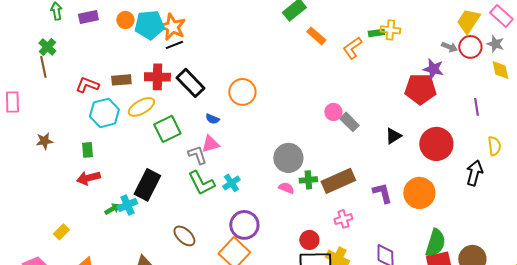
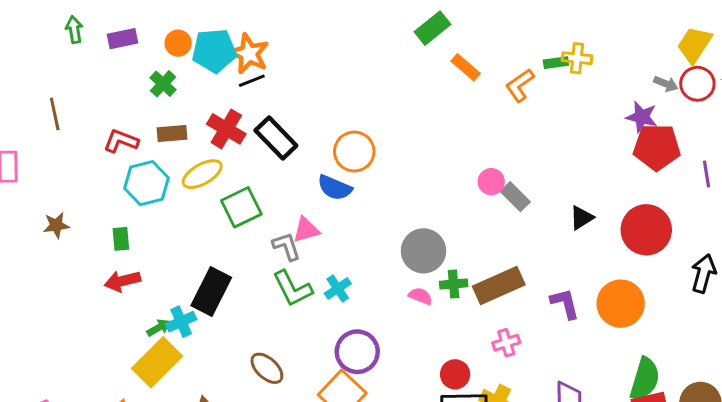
green cross: (47, 47) -> (163, 84), moved
red cross: (157, 77) -> (226, 129), turned 30
red pentagon: (420, 89) -> (657, 147), moved
blue semicircle: (212, 119) -> (335, 188), moved, size x1.6
yellow rectangle: (61, 232) -> (157, 362), moved, size x2.0

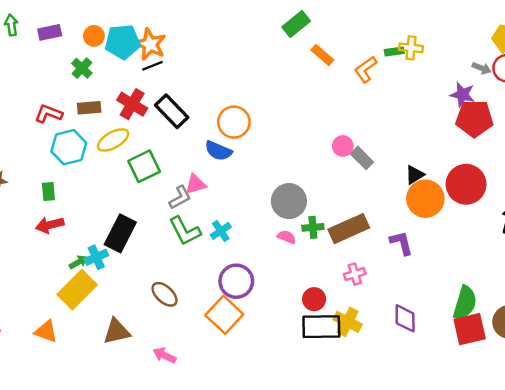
gray L-shape: (286, 246) -> (180, 197), turned 80
orange circle: (621, 304) -> (425, 199), moved

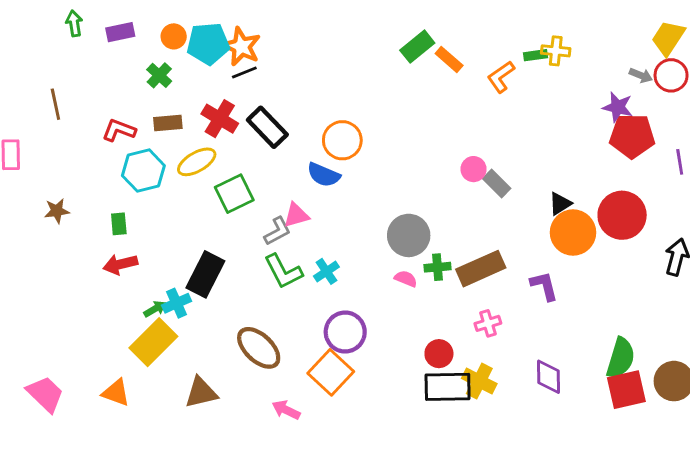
green rectangle: (296, 24) -> (417, 47), moved
brown ellipse: (165, 294) -> (259, 348), size x1.4
pink arrow: (165, 355) -> (286, 410), moved

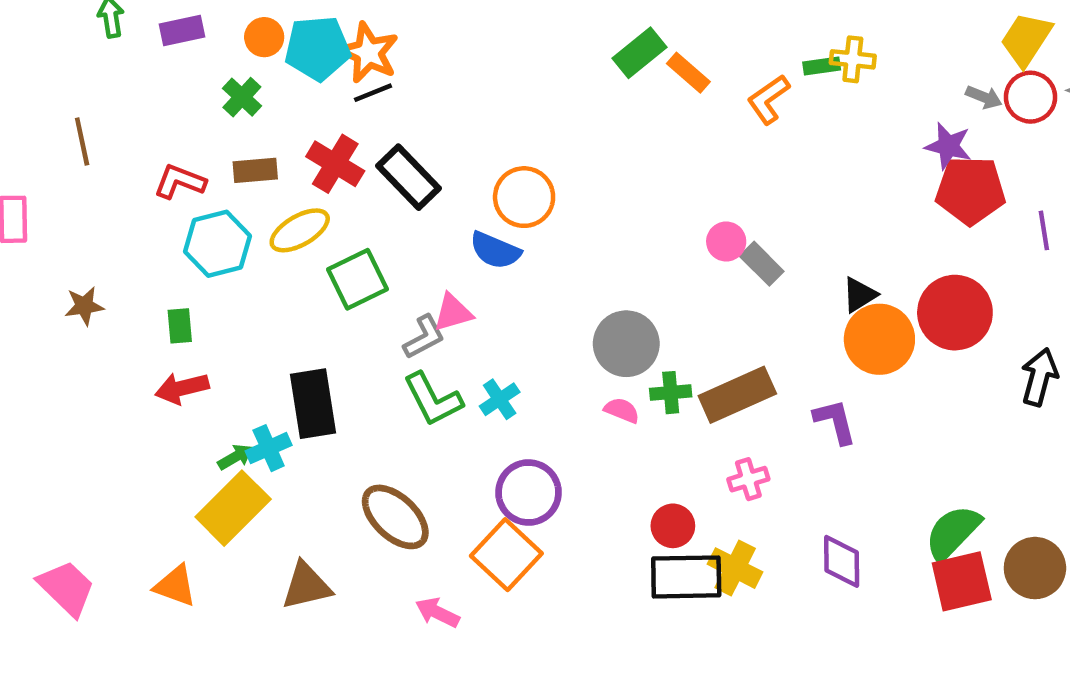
black rectangle: (205, 274) -> (313, 404), turned -36
green semicircle: (621, 358) -> (953, 532), turned -153

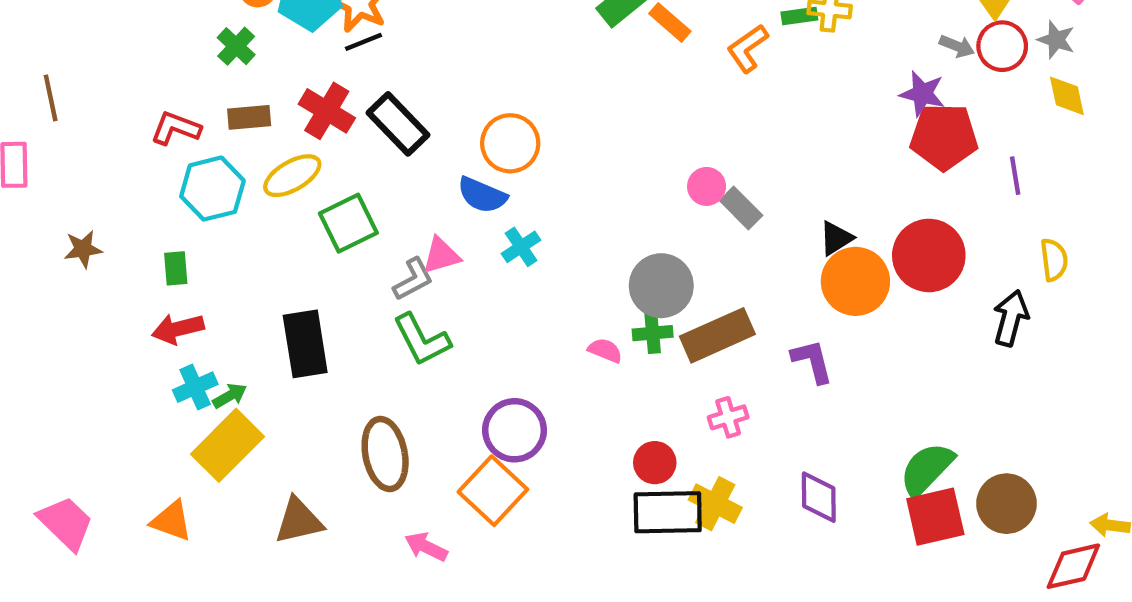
brown line: (82, 142) -> (51, 98), moved
gray circle: (626, 344) -> (661, 286), moved
cyan cross: (500, 399) -> (521, 247), moved
cyan cross: (269, 448) -> (195, 387), moved
brown ellipse: (395, 517) -> (385, 454), turned 36

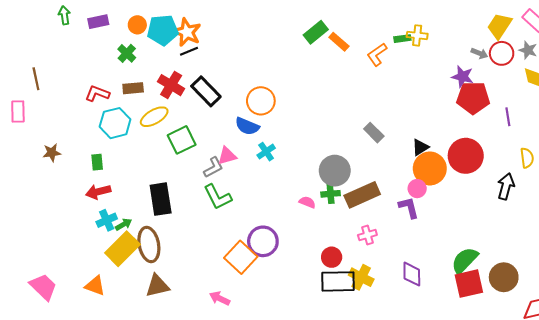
pink circle: (707, 186) -> (417, 189), moved
brown ellipse: (385, 454) -> (149, 245), moved
orange square: (493, 491) -> (241, 257), moved

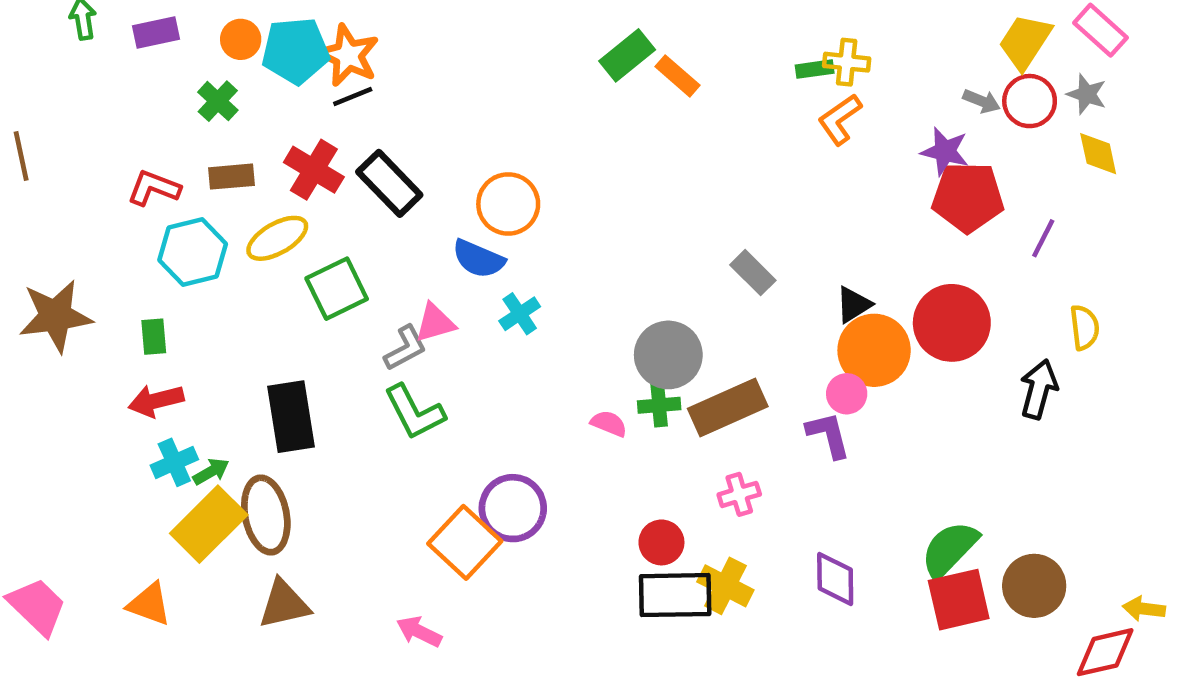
orange L-shape: (377, 54) -> (840, 119), moved
purple line: (508, 117) -> (1043, 238), turned 36
brown star: (52, 153) -> (55, 316), size x1.8

